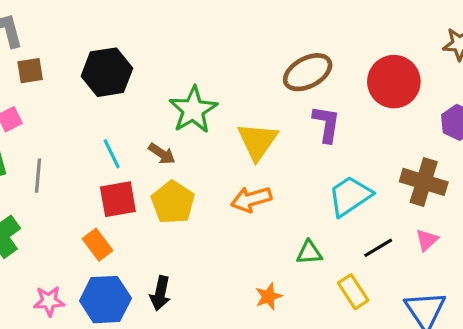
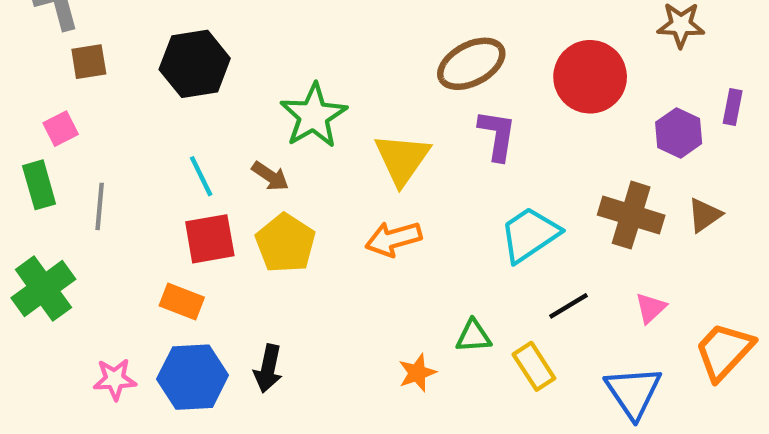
pink triangle: (427, 240) -> (651, 308), moved
orange rectangle: (98, 245) -> (182, 301), turned -32
green triangle: (309, 253) -> (473, 336), moved

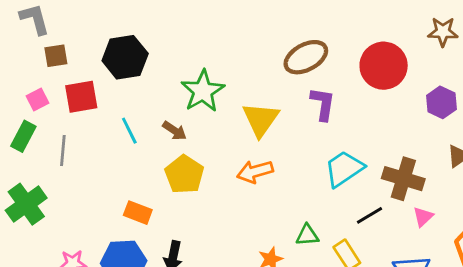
green rectangle: (39, 185) -> (23, 136), turned 44
brown cross: (631, 215) -> (403, 179), moved
red square: (210, 239) -> (81, 97), moved
orange rectangle: (182, 301) -> (138, 213), moved

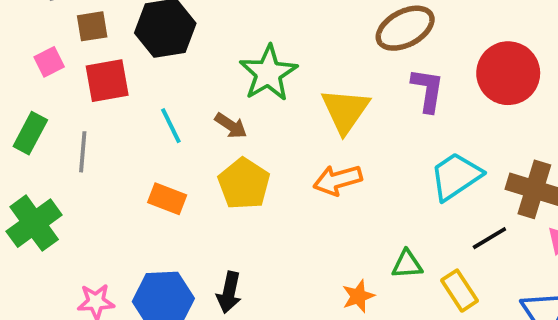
brown square: (56, 56) -> (92, 26), moved
red circle: (384, 66) -> (508, 73), moved
pink square: (37, 100) -> (49, 62), moved
orange rectangle: (138, 213) -> (167, 199), moved

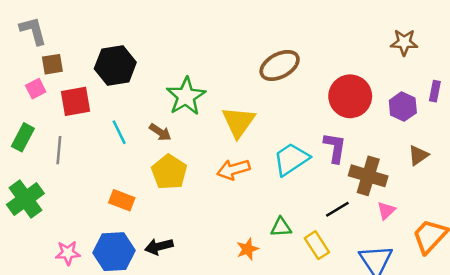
brown square: (92, 26) -> (52, 64), moved
purple L-shape: (428, 90) -> (335, 148), moved
cyan trapezoid: (456, 176) -> (291, 159), moved
orange rectangle: (167, 199) -> (122, 200), moved
black arrow: (229, 292) -> (159, 246), turned 64

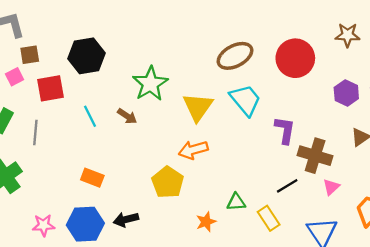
red circle: (350, 96) -> (295, 58), moved
cyan trapezoid: (291, 159) -> (245, 100), moved, turned 84
yellow pentagon: (169, 172) -> (168, 182), moved

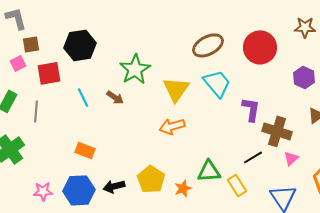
yellow pentagon: (168, 182) -> (151, 179), moved
green triangle: (236, 202) -> (209, 171), size x1.4

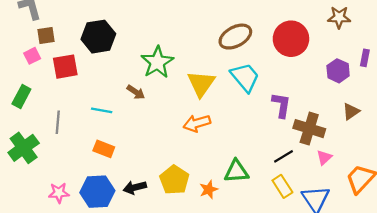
cyan line: (83, 97) -> (102, 110), moved, turned -54
gray line: (36, 111) -> (58, 122), moved
yellow rectangle: (237, 185) -> (282, 186), moved

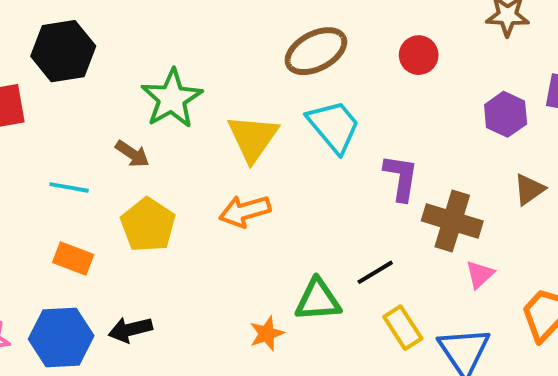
red circle: (291, 39) -> (419, 55), size x0.6
black line: (283, 156) -> (375, 272), moved
yellow pentagon: (174, 180) -> (148, 225), moved

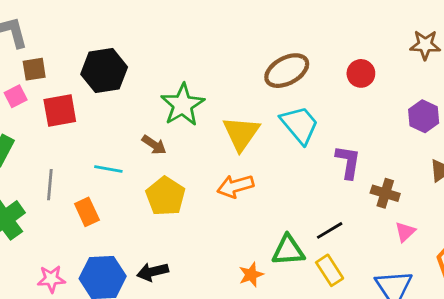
brown cross: (452, 221) -> (385, 193), size x0.7
orange rectangle: (73, 258) -> (87, 212), moved, turned 44
yellow rectangle: (403, 328) -> (330, 270), moved

